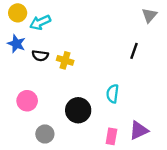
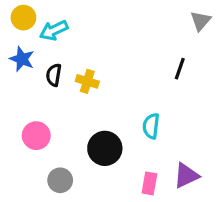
black semicircle: (40, 56) -> (54, 75), turned 91

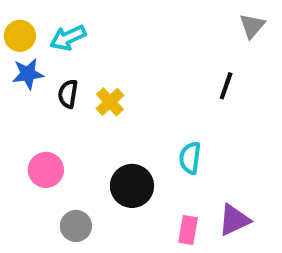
yellow circle: (23, 18) -> (20, 36), moved
blue star: (22, 59) -> (28, 74), turned -30
yellow cross: (87, 81) -> (110, 102), turned 30

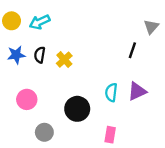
gray triangle: (252, 26) -> (151, 27), moved
blue star: (28, 74) -> (16, 55), moved
purple triangle: (234, 220) -> (137, 91), moved

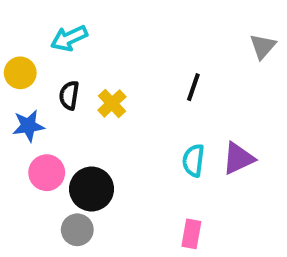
yellow circle: (12, 21) -> (20, 73), moved
black line: (132, 50) -> (193, 87), moved
blue star: (16, 55) -> (28, 126), moved
black circle: (77, 109) -> (92, 189), moved

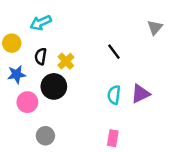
black line: (193, 87) -> (114, 52), turned -56
black circle: (92, 189) -> (54, 86), moved

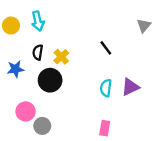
cyan arrow: (41, 23) -> (38, 21), turned -78
yellow circle: (12, 43) -> (11, 26), moved
pink circle: (27, 102) -> (26, 111), moved

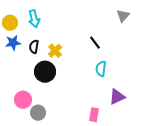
gray triangle: (144, 26) -> (123, 16), moved
blue star: (15, 69) -> (13, 43), moved
purple triangle: (130, 87) -> (117, 97), moved
cyan semicircle: (106, 88) -> (101, 69), moved

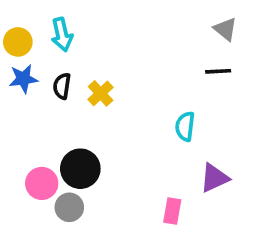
gray triangle: (123, 16) -> (225, 29), turned -32
black line: (95, 43) -> (218, 71), moved, turned -56
black circle: (45, 72) -> (80, 169), moved

